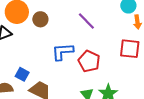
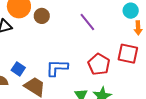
blue L-shape: (63, 52) -> (57, 68), moved
red pentagon: (89, 61) -> (99, 64), moved

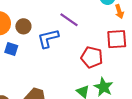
blue L-shape: (57, 68) -> (48, 38), moved
blue square: (18, 69) -> (11, 49), moved

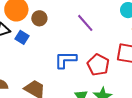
blue L-shape: (48, 38) -> (66, 60), moved

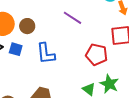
blue L-shape: (66, 60) -> (46, 53), moved, turned -80

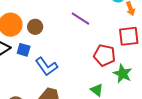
blue L-shape: (46, 53) -> (46, 66), moved, turned -30
green star: (109, 84) -> (123, 74), moved

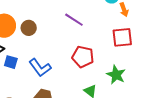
blue square: (24, 50) -> (11, 62), moved
red pentagon: (104, 55) -> (83, 57), moved

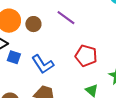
purple line: (74, 20) -> (66, 18), moved

